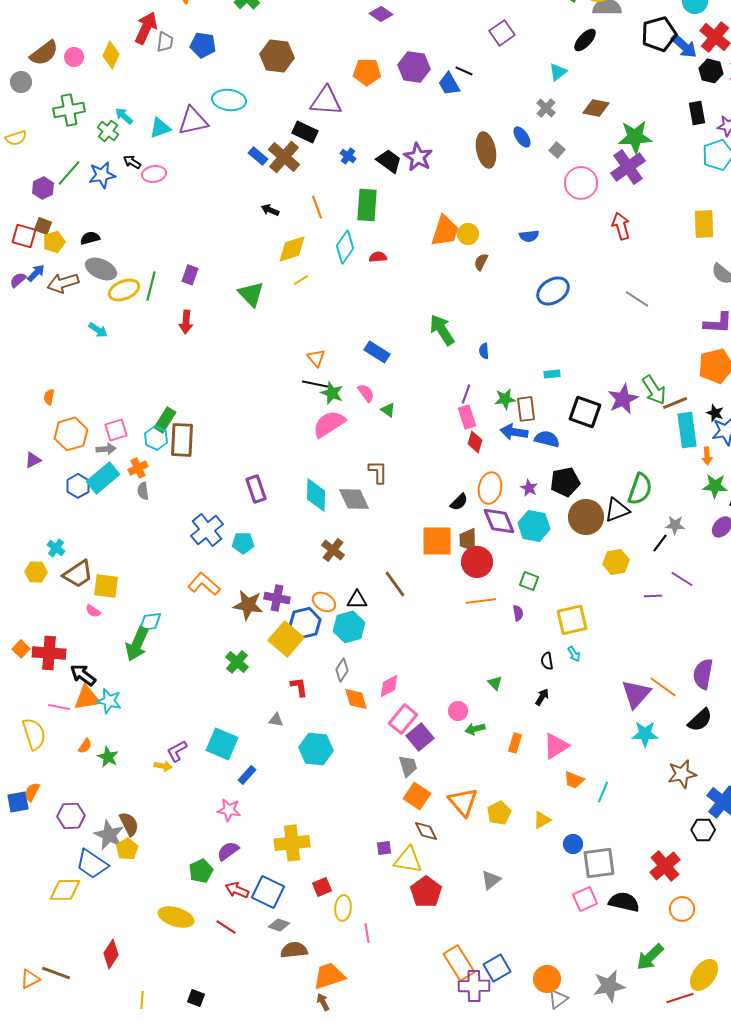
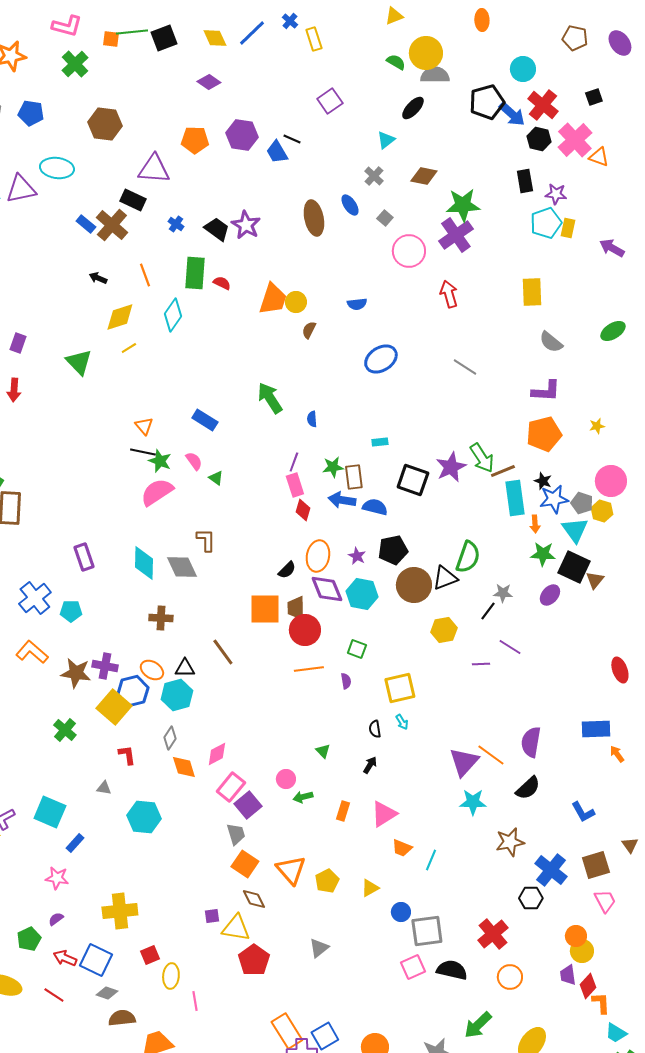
red semicircle: (378, 257) -> (222, 283), moved, turned 30
brown cross: (333, 550) -> (161, 618), turned -35
purple semicircle: (228, 851) -> (56, 919), size x0.7

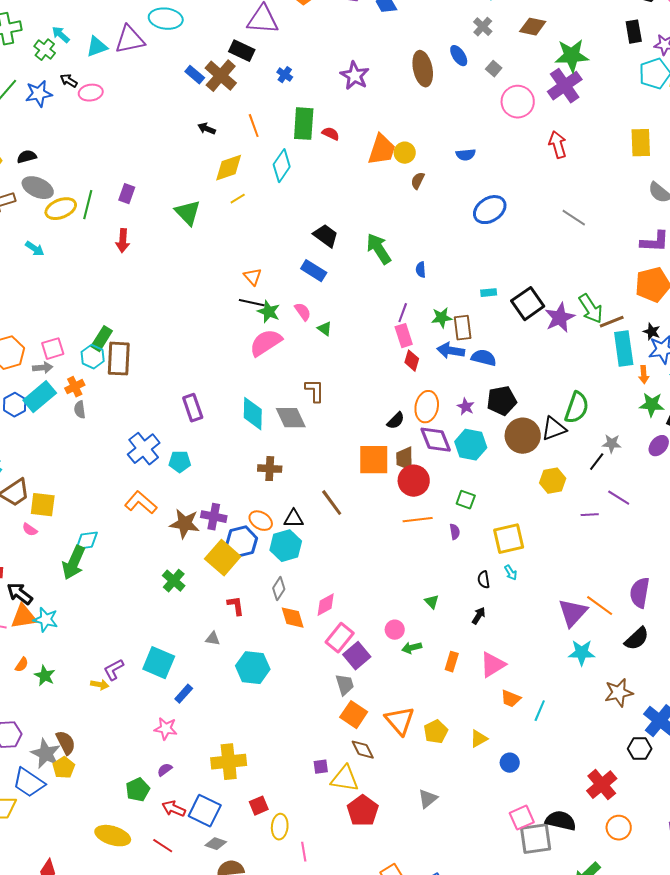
black trapezoid: (217, 229) -> (326, 236), moved
black square: (413, 480) -> (528, 304), moved, turned 36
gray square: (427, 931) -> (536, 839), moved

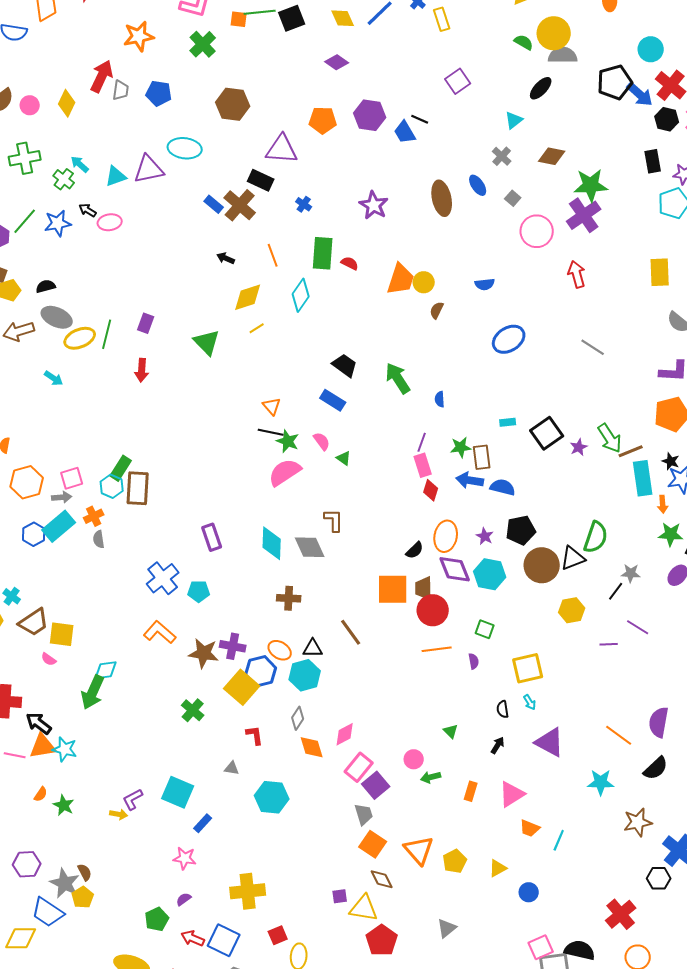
purple star: (560, 318) -> (579, 447), size x0.6
purple triangle: (573, 613) -> (550, 742), moved, turned -44
brown semicircle: (66, 743) -> (85, 872), size x0.7

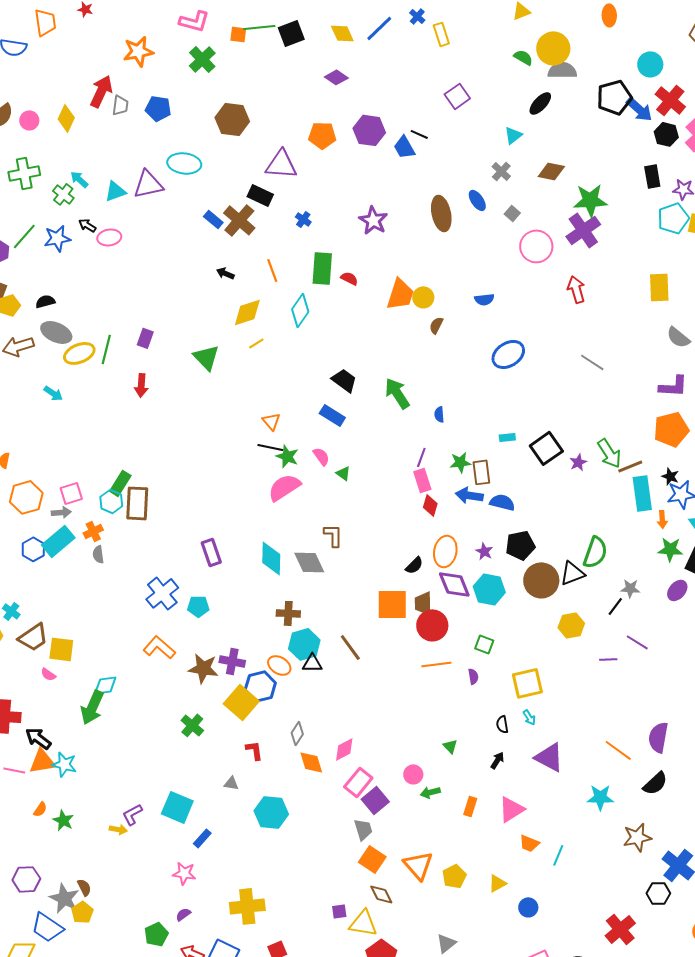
cyan hexagon: (305, 675) -> (304, 644), moved

